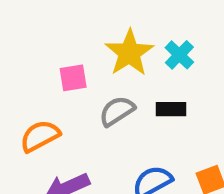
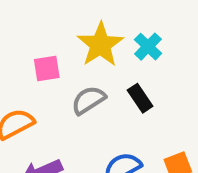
black rectangle: (171, 109) -> (140, 98), turned 56

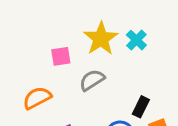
black rectangle: (140, 98) -> (141, 107), moved, turned 60

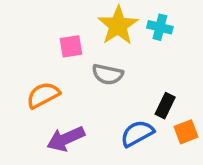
cyan cross: (136, 40) -> (160, 27), turned -30
gray semicircle: (92, 80) -> (108, 74), turned -135

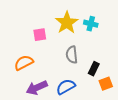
gray semicircle: (108, 74) -> (72, 55), moved, turned 72
blue semicircle: (137, 134) -> (66, 87), moved

